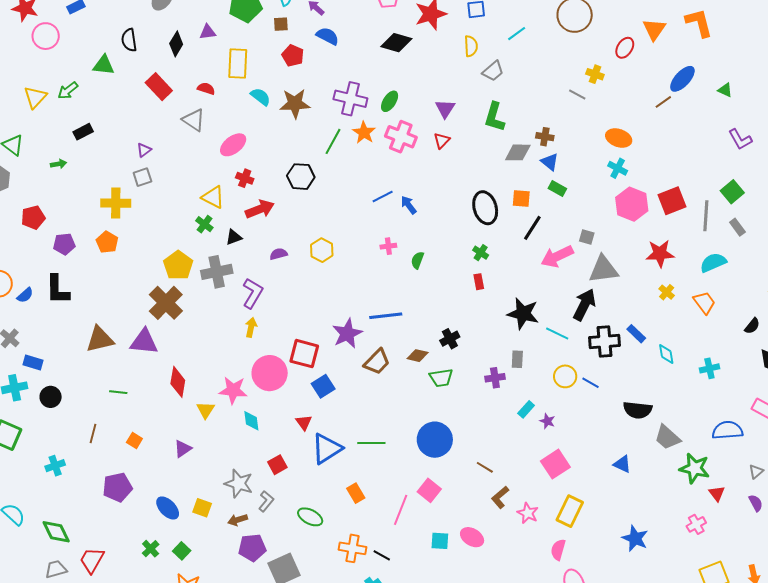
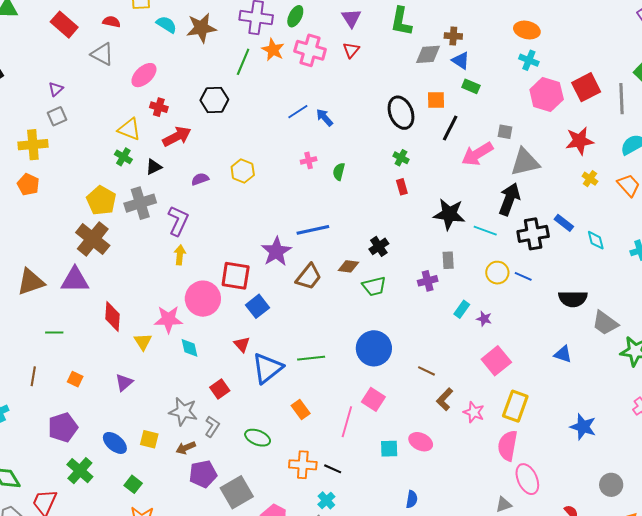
green cross: (151, 549) -> (80, 471), moved, size x1.5
pink semicircle: (558, 550) -> (508, 446), size x1.4

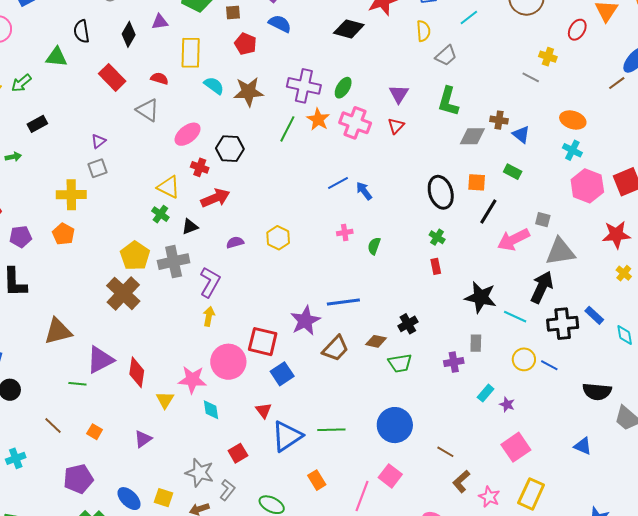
blue triangle: (461, 61) -> (521, 135), moved
black hexagon: (214, 100) -> (230, 149), moved
purple triangle: (75, 280) -> (100, 360), moved, turned -32
brown line: (33, 376) -> (53, 426), turned -60

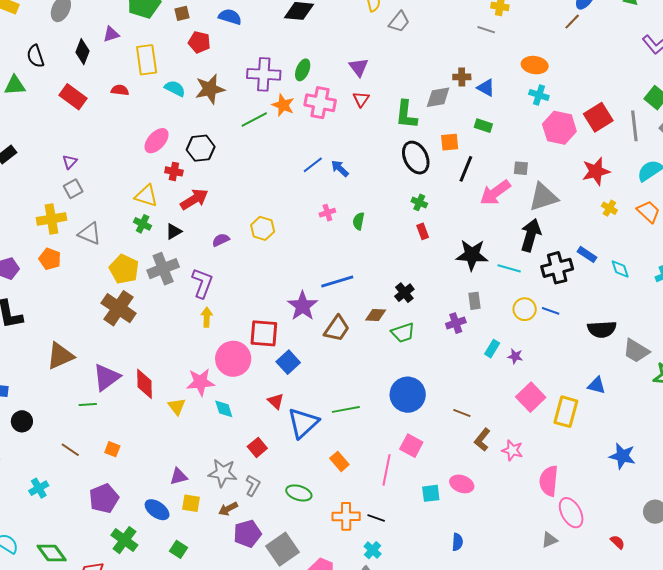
green L-shape: (448, 101) -> (406, 115), moved
gray triangle: (148, 110) -> (90, 234), moved
green line: (287, 129) -> (254, 119), turned 44
purple triangle: (143, 439) -> (179, 476), moved, turned 30
yellow rectangle: (531, 494) -> (566, 412), moved

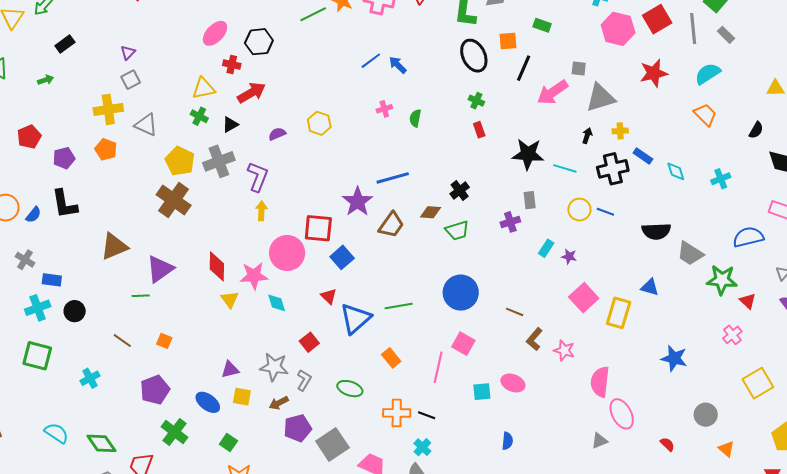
yellow triangle: (146, 196) -> (204, 88), turned -30
yellow cross: (609, 208) -> (620, 131), moved, turned -35
black arrow: (531, 235) -> (587, 136), size x0.5
red diamond: (144, 384) -> (217, 266), moved

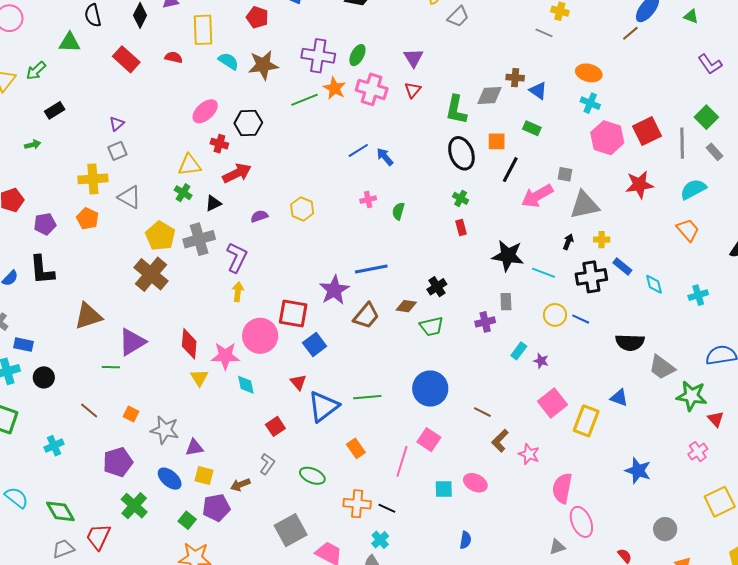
gray star: (274, 367) -> (165, 430), moved
purple pentagon: (298, 428) -> (216, 508), moved

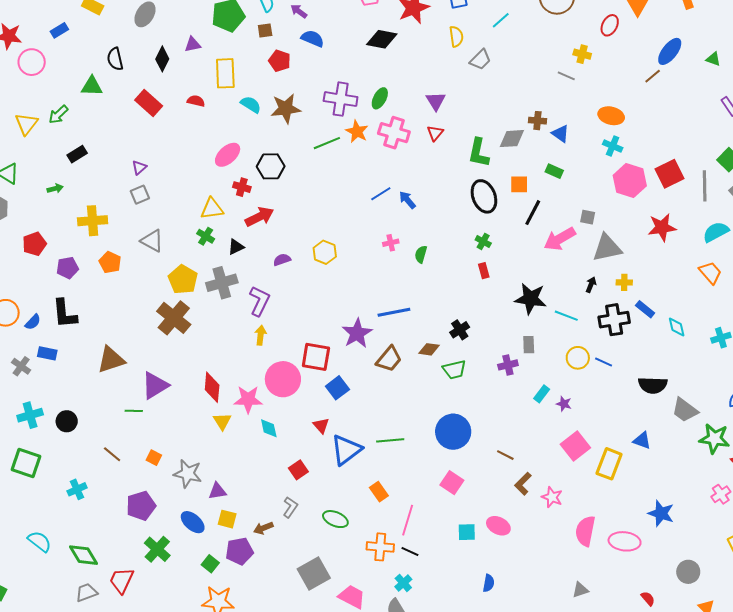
yellow cross: (93, 179) -> (93, 221), moved
blue rectangle: (24, 345) -> (47, 353), moved
pink line: (402, 461) -> (408, 520), moved
pink ellipse: (581, 522) -> (625, 541), moved, turned -60

